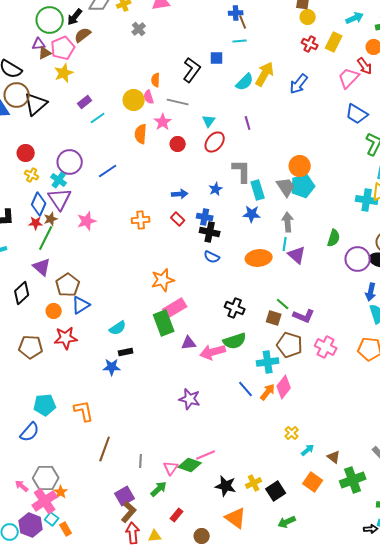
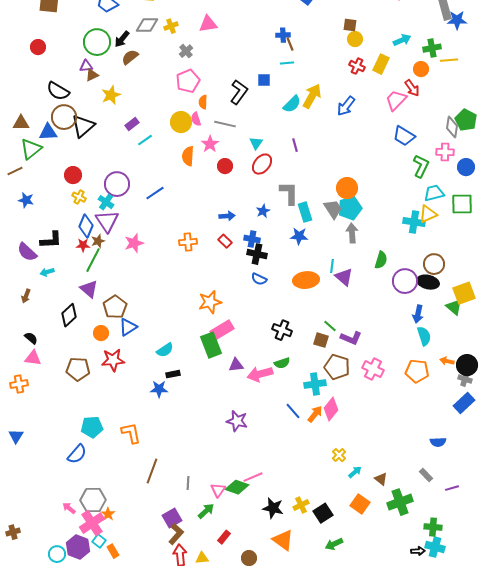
pink pentagon: (63, 48) -> (188, 81), moved
gray arrow: (288, 222) -> (352, 233), moved
green semicircle: (235, 341) -> (282, 363), size x0.7

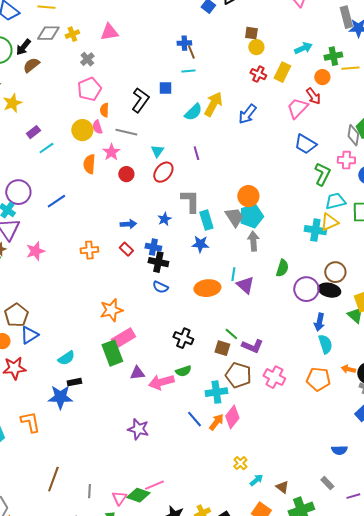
blue star: (159, 389) -> (60, 397), size x1.4
orange L-shape: (131, 433) -> (30, 422), moved

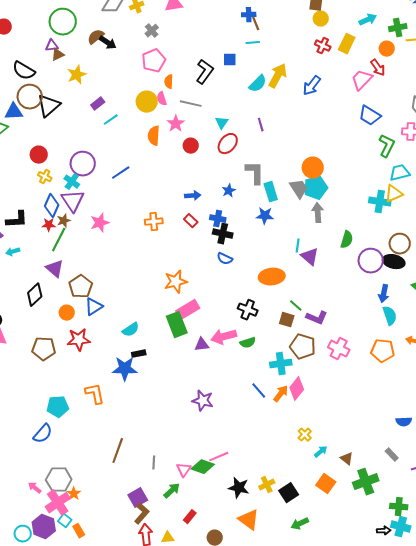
black arrow: (23, 47) -> (108, 43), moved, turned -96
orange ellipse: (207, 288) -> (272, 277), moved
pink arrow: (161, 382) -> (224, 337), moved

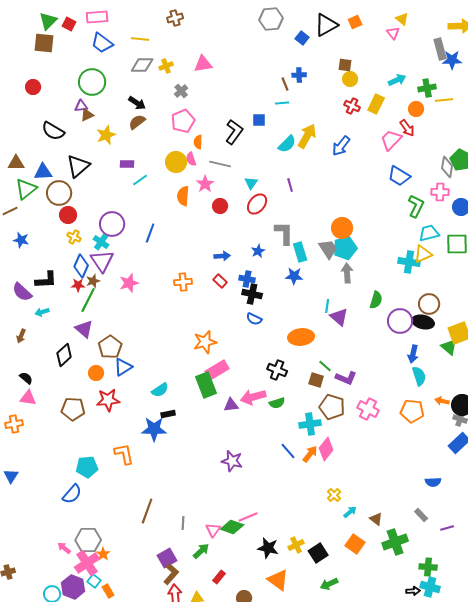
blue cross: (249, 15) -> (299, 75), moved
brown semicircle: (96, 37) -> (137, 122), moved
brown circle: (30, 97) -> (59, 193), moved
purple rectangle: (98, 104) -> (127, 164), turned 40
blue line: (121, 173) -> (150, 233), turned -36

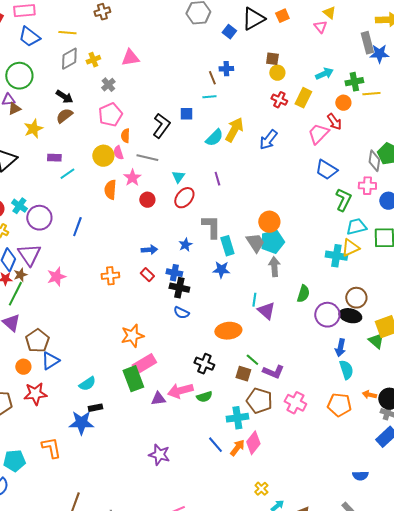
gray diamond: (142, 65) -> (69, 59), turned -30
cyan cross: (101, 242) -> (19, 206), moved

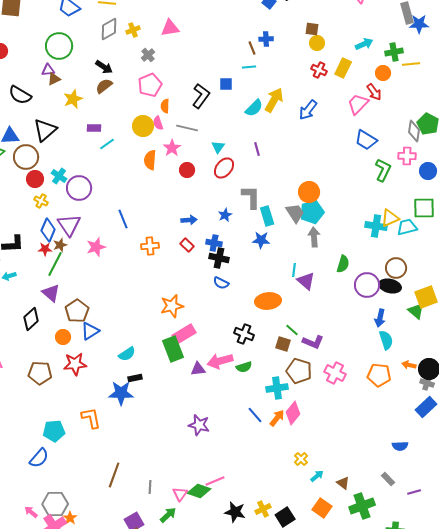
blue line: (77, 227) -> (123, 219), moved, turned -42
cyan trapezoid: (356, 227) -> (407, 227), moved

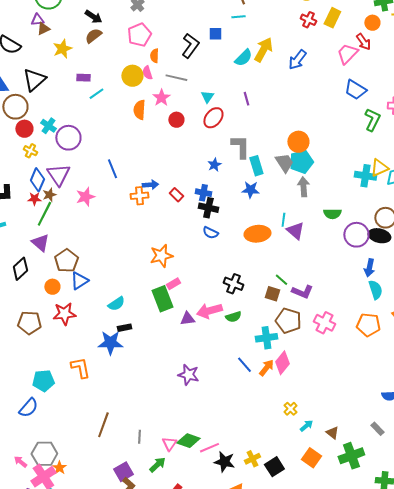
blue arrow: (189, 220) -> (150, 185), moved
green semicircle: (343, 264) -> (332, 214), turned 72
orange ellipse: (268, 301) -> (257, 234), moved
pink rectangle: (184, 334) -> (173, 284), size x0.6
pink line: (215, 481) -> (209, 448), moved

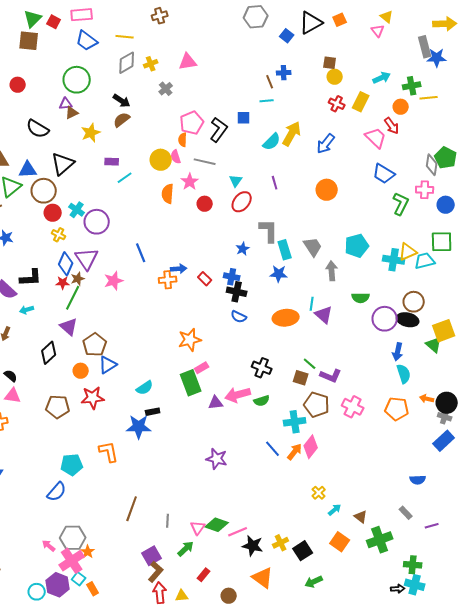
pink pentagon: (139, 35) -> (192, 123), moved
pink trapezoid: (347, 54) -> (376, 138), turned 90
orange circle: (298, 142) -> (327, 190), moved
cyan pentagon: (301, 162) -> (357, 246), moved

